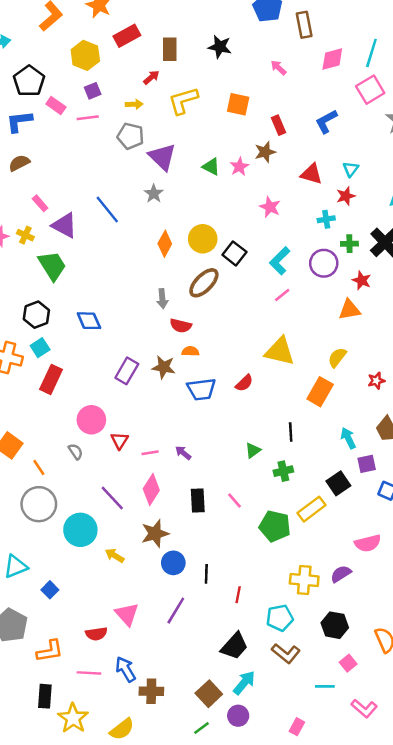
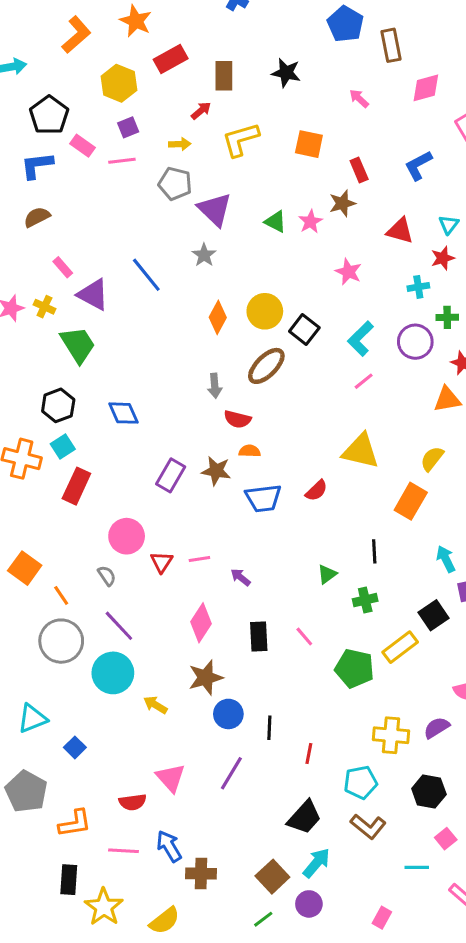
pink line: (150, 453) -> (199, 559), moved
purple line: (112, 498) -> (119, 626), moved

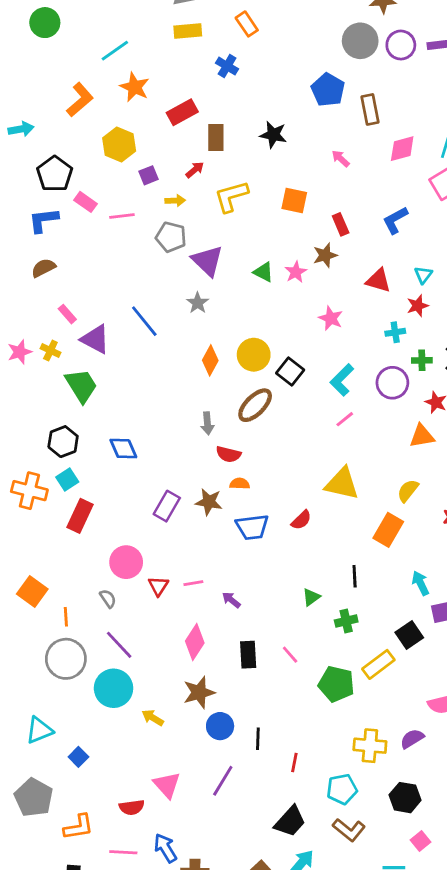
red rectangle: (171, 59) -> (182, 112), moved
purple square: (128, 127) -> (149, 175), moved
orange line: (61, 595) -> (66, 617), turned 30

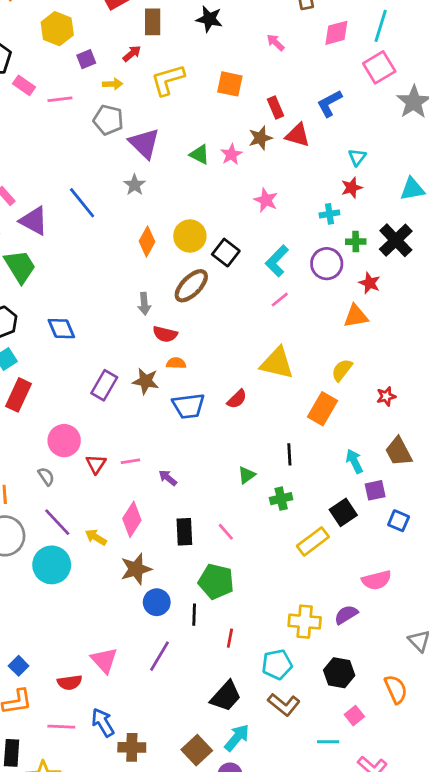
red triangle: (378, 280) -> (298, 135), moved
green pentagon: (336, 684) -> (216, 581), moved
yellow arrow: (153, 718) -> (96, 537), moved
blue square: (78, 757) -> (19, 666), moved

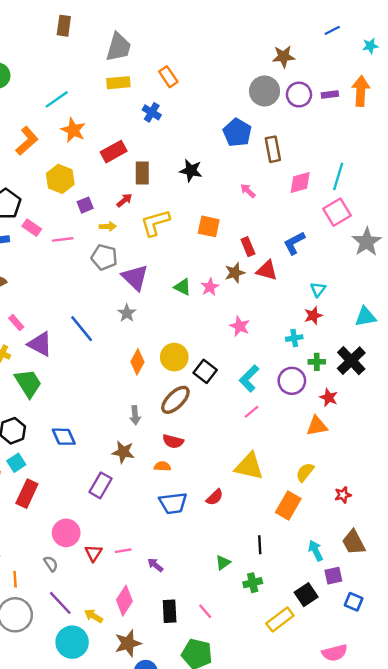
red semicircle: (165, 334) -> (173, 441), moved
brown star: (146, 381) -> (123, 452), moved
cyan circle: (52, 565) -> (72, 642), moved

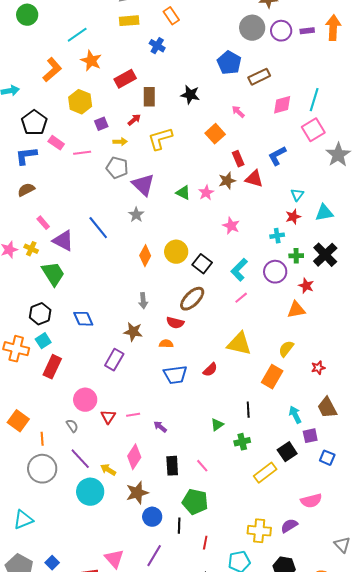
brown rectangle: (273, 149) -> (259, 77), turned 75
orange square: (209, 226) -> (215, 134), moved, turned 36
cyan triangle: (365, 317) -> (324, 213), moved
brown ellipse: (175, 400) -> (192, 299), moved

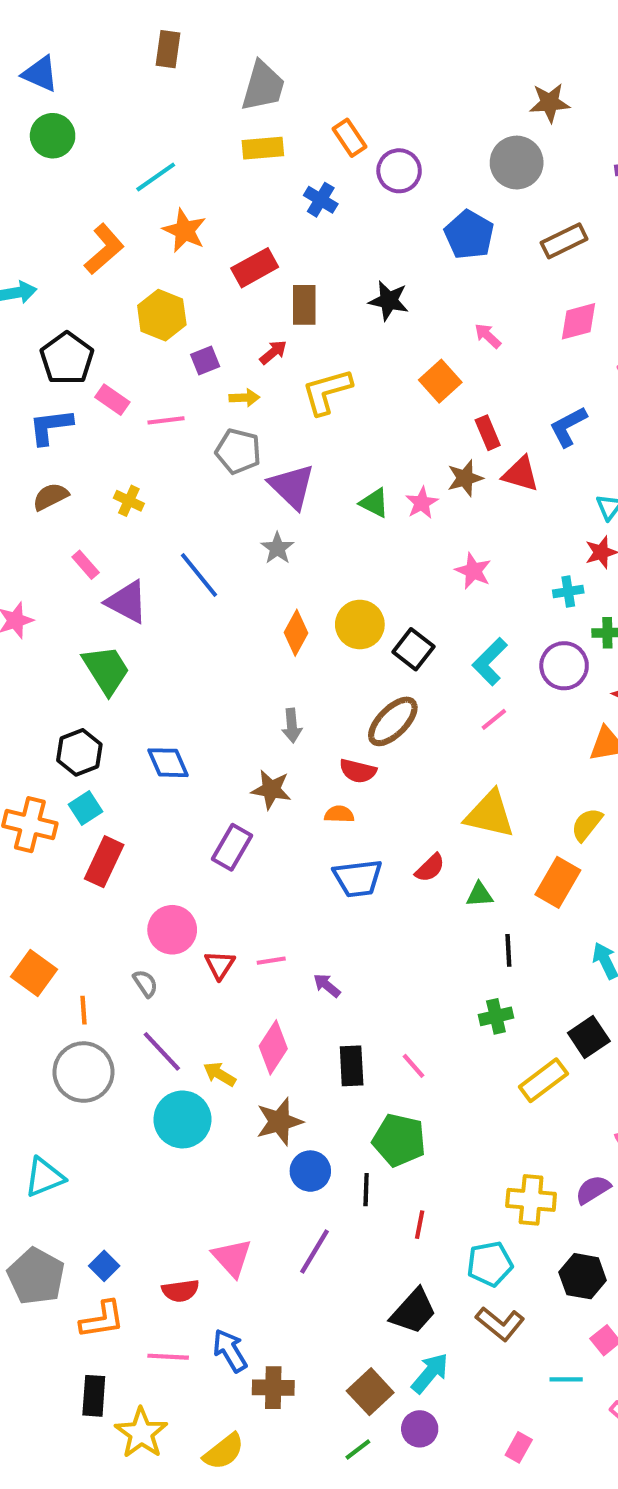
purple circle: (281, 31) -> (399, 171), moved
brown rectangle: (259, 77) -> (564, 241), moved
yellow cross: (31, 249) -> (129, 501), moved
green triangle: (217, 425) -> (479, 895), moved, turned 32

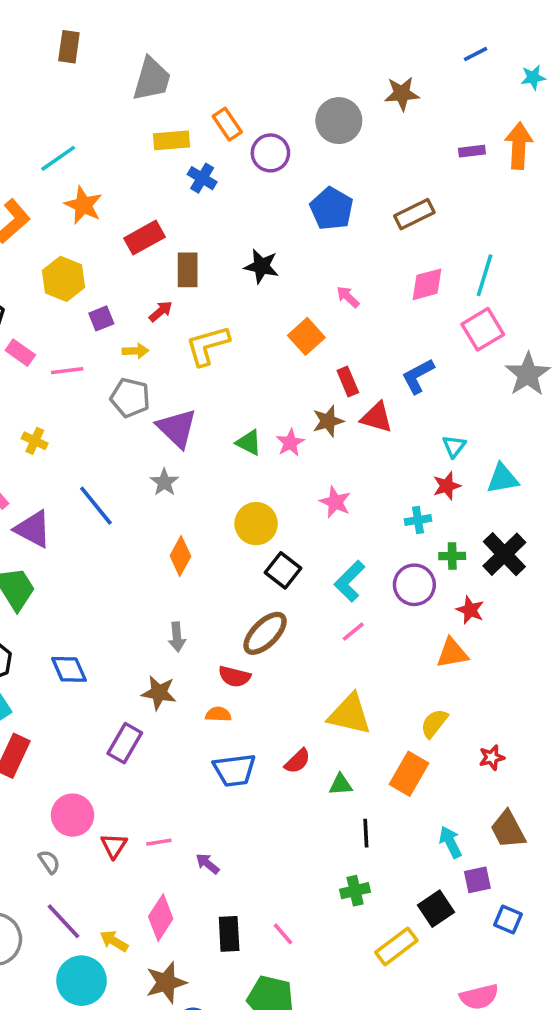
yellow rectangle: (263, 148) -> (171, 140), moved
gray circle: (517, 163) -> (339, 121), moved
yellow circle: (360, 625) -> (256, 524), moved

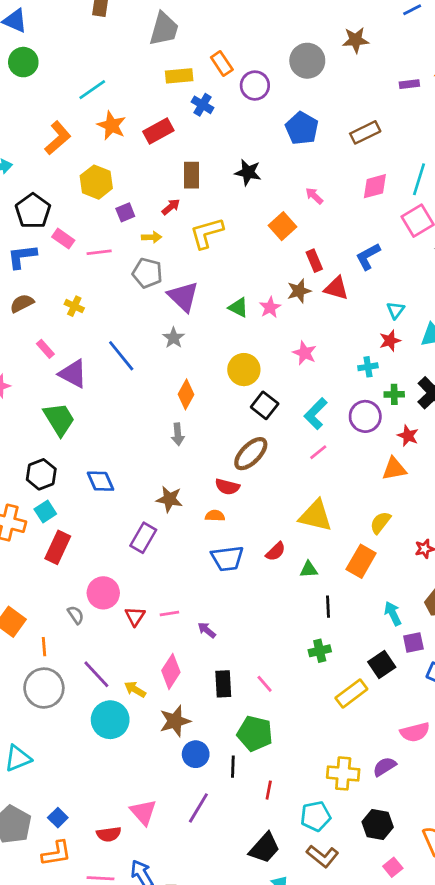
red rectangle: (144, 238) -> (158, 131), moved
gray arrow: (177, 637) -> (178, 434), moved
gray semicircle: (49, 862) -> (76, 615), moved

